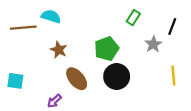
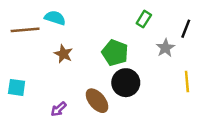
green pentagon: (107, 49) -> (115, 53), turned -30
brown ellipse: (77, 79) -> (97, 101), moved

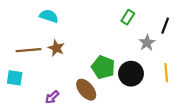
brown line: (25, 30) -> (29, 50), moved
green pentagon: (115, 53) -> (103, 67), moved
black circle: (126, 83) -> (131, 74), moved

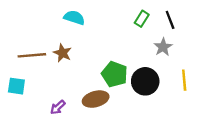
cyan semicircle: (49, 16) -> (74, 18), moved
black line: (165, 26) -> (170, 20), moved, turned -42
brown ellipse: (86, 90) -> (96, 99), turned -65

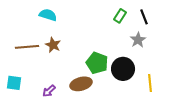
cyan semicircle: (74, 18) -> (48, 15), moved
yellow line: (184, 80) -> (150, 83), moved
cyan square: (16, 86) -> (14, 83), moved

